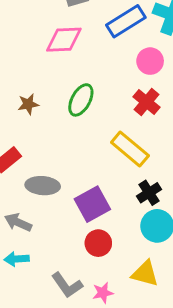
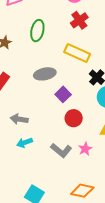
red cross: (147, 102) -> (79, 20), turned 30
gray ellipse: (43, 186) -> (45, 74), moved
purple square: (92, 204) -> (63, 94), size x0.7

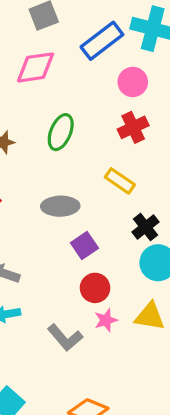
yellow rectangle: (77, 53) -> (120, 181), size x0.7
pink star: (85, 149) -> (106, 320), moved

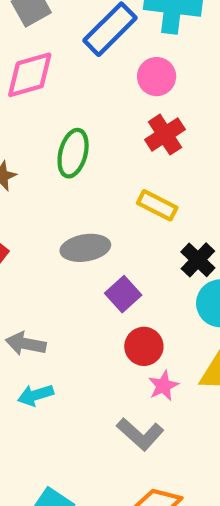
gray L-shape: (65, 338) -> (140, 434), moved

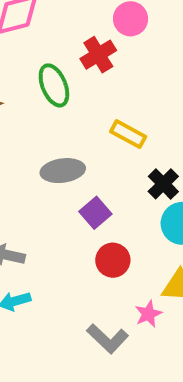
red cross: (165, 135) -> (98, 55), moved
green ellipse: (73, 153) -> (54, 85), turned -39
pink star: (163, 386) -> (148, 314), moved

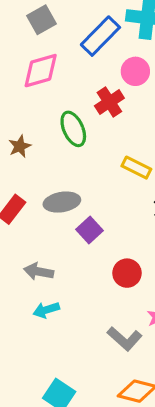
gray ellipse: (63, 171) -> (62, 202), moved
purple square: (95, 213) -> (90, 230), moved

